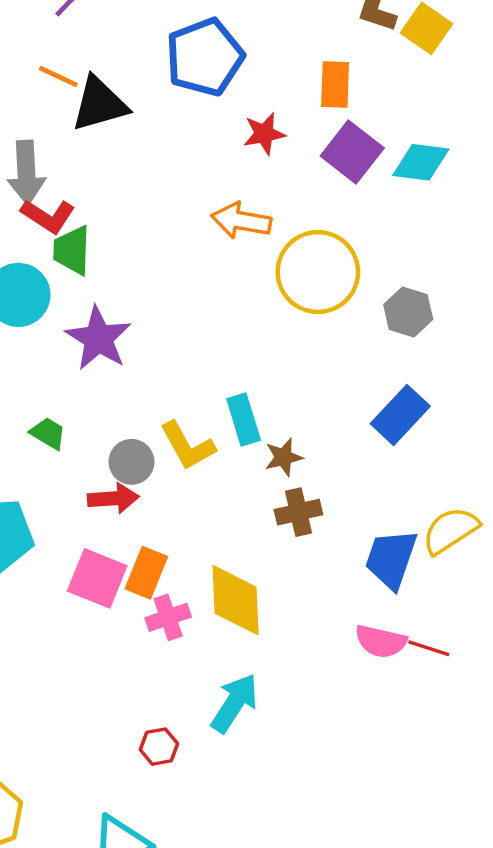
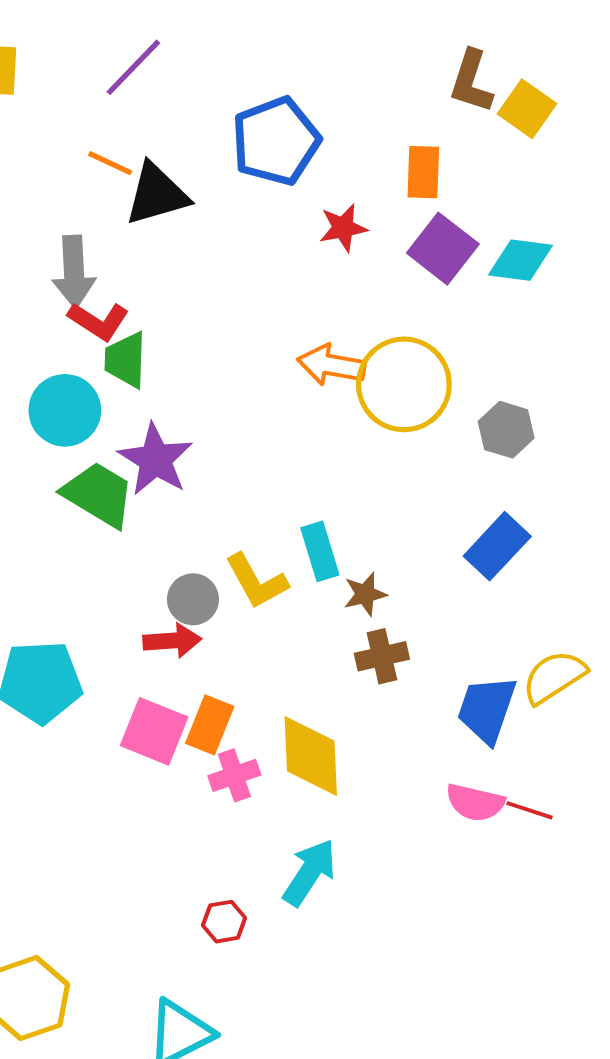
orange arrow: (241, 221) -> (331, 365), moved
green trapezoid: (48, 433) -> (98, 494), moved, size x1.8

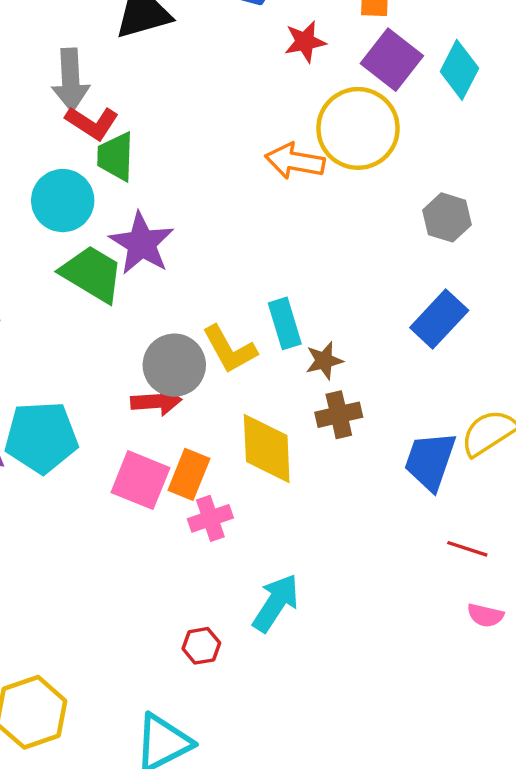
cyan diamond: (520, 260) -> (459, 70), turned -70
yellow circle: (404, 384) -> (358, 128), moved
gray circle: (193, 599) -> (174, 365), size x1.4
yellow diamond: (311, 756) -> (267, 449), moved
pink semicircle: (475, 803) -> (485, 615), moved, size x0.7

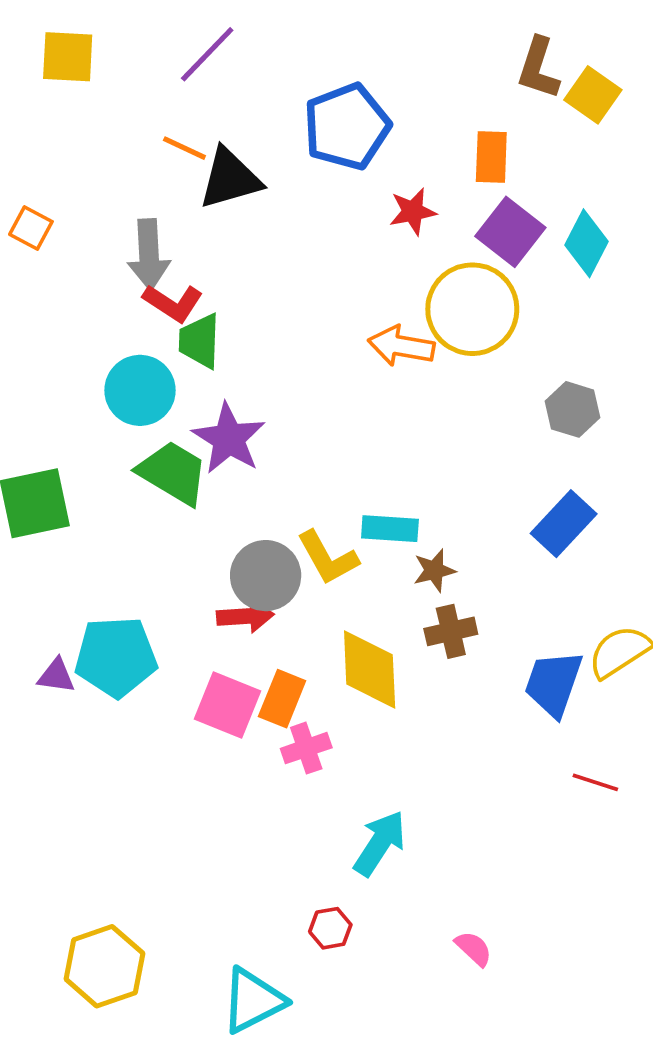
cyan rectangle: (285, 323) -> (390, 529), turned -69
pink semicircle: (485, 615) -> (474, 949), moved, turned -150
red hexagon: (201, 646) -> (330, 928), moved

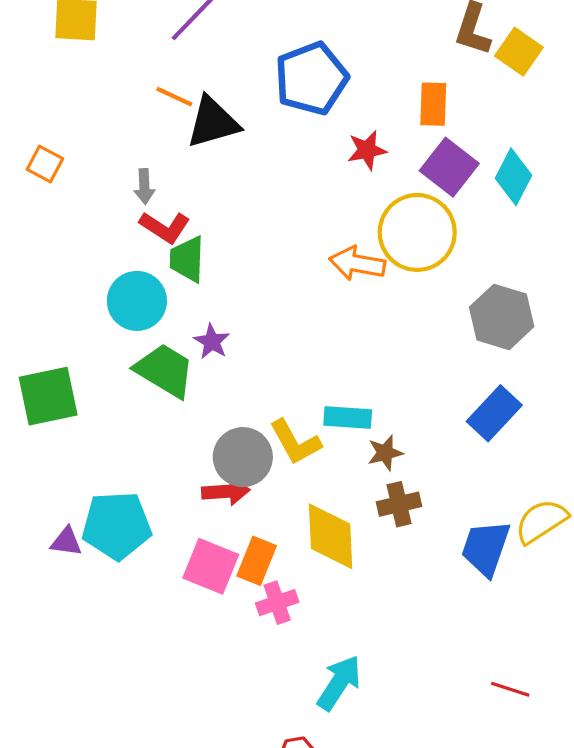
gray arrow: (149, 255) -> (144, 186), size x0.6
gray hexagon: (573, 409) -> (502, 317), size x1.4
purple star: (229, 439) -> (212, 342), size x0.6
red line: (595, 782) -> (510, 689), moved

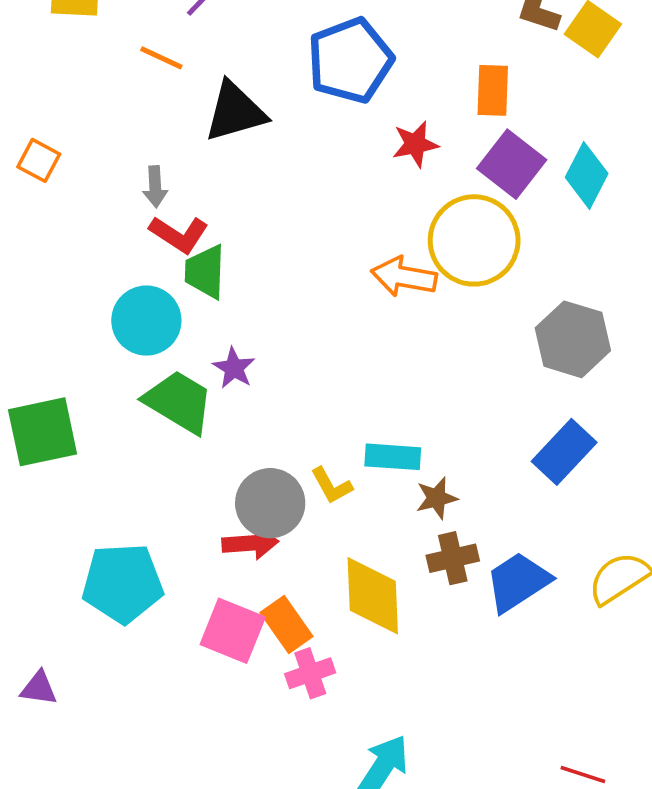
orange line: (174, 97) -> (161, 58), moved
yellow L-shape: (295, 442) -> (331, 486), size x0.7
purple triangle: (66, 542) -> (39, 688), moved
blue trapezoid: (486, 548) -> (518, 582), moved, turned 38
orange rectangle: (257, 561) -> (286, 624), turned -57

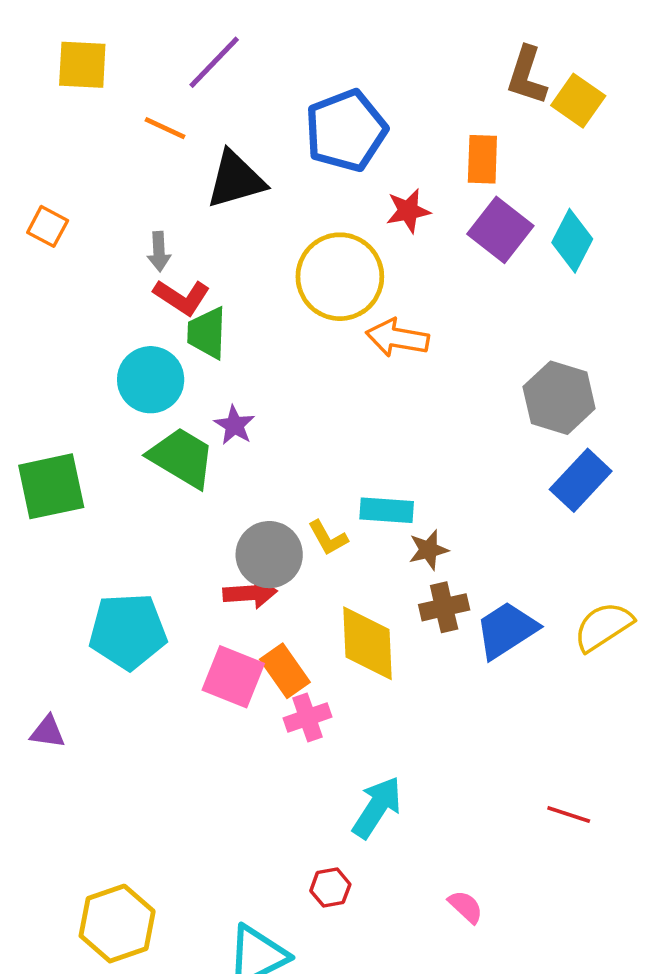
yellow circle: (474, 240) -> (340, 277), moved
blue rectangle: (564, 452) -> (581, 480), moved

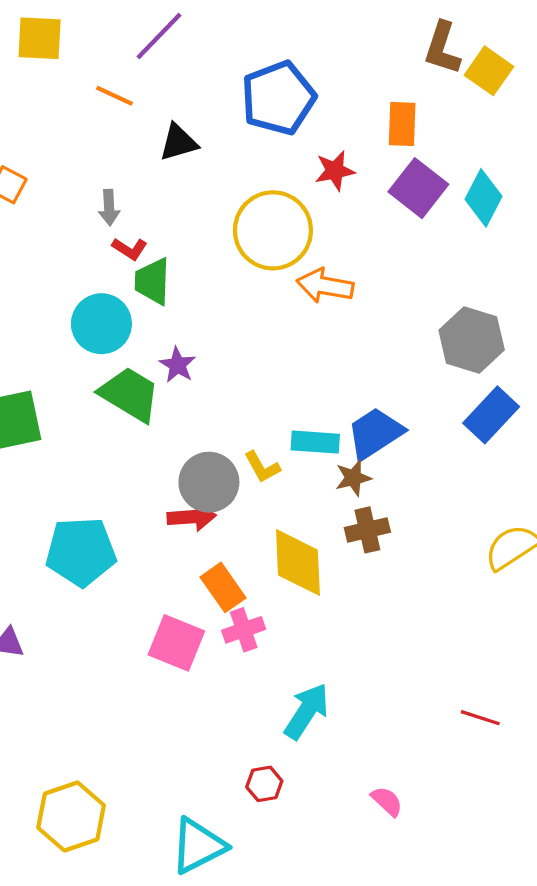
black triangle: (236, 180) -> (179, 142), size x0.7
red L-shape: (182, 297) -> (130, 249), size x0.7
blue trapezoid: (506, 630) -> (375, 433), moved
pink square: (233, 677) -> (176, 643), moved

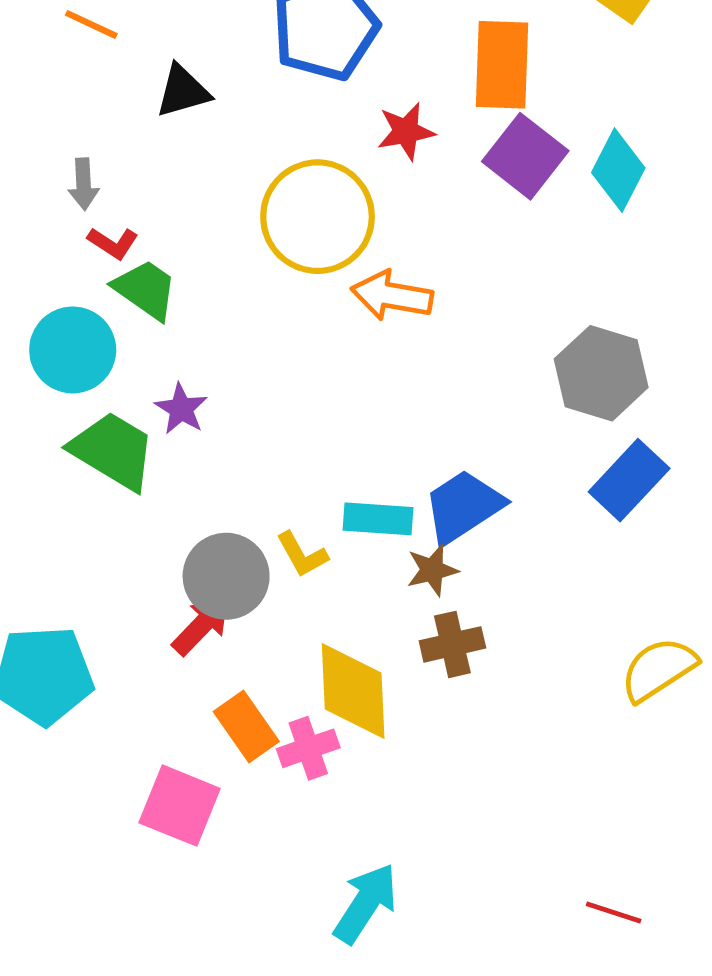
orange rectangle: (402, 124) -> (502, 65), size x1.4
green trapezoid: (152, 281) -> (146, 289), turned 123
red arrow: (192, 517) -> (201, 626), turned -42
pink cross: (244, 630) -> (308, 748), moved

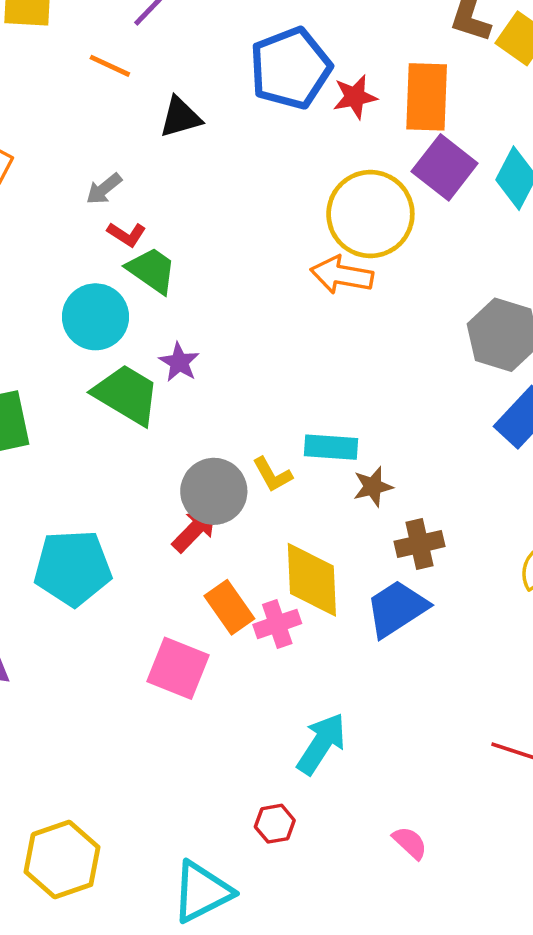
red star: (406, 131) -> (355, 97), moved
gray arrow: (84, 184) -> (104, 189), turned 54
yellow circle: (318, 217) -> (370, 214), moved
blue trapezoid: (463, 506) -> (397, 608), moved
brown cross: (452, 644) -> (419, 544), moved

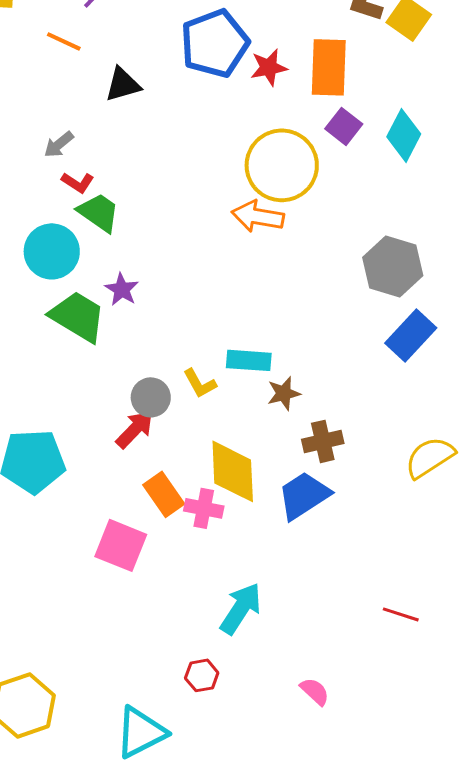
purple square: (445, 167) -> (344, 126), size x0.7
gray circle: (214, 491) -> (151, 397), size x0.7
pink cross: (277, 624) -> (204, 508), turned 30

